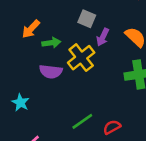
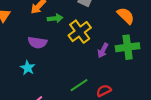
purple arrow: (103, 37) -> (103, 50), moved
purple semicircle: (51, 72) -> (37, 42), moved

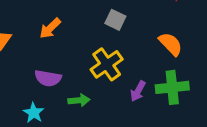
green arrow: (55, 18) -> (79, 100), moved

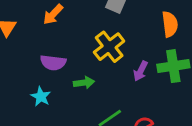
orange semicircle: (171, 44) -> (170, 24), turned 40

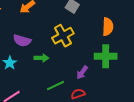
purple arrow: (141, 71) -> (82, 72), moved

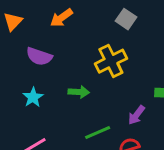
purple semicircle: (22, 41) -> (39, 56), moved

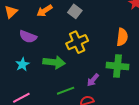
gray square: (126, 19) -> (75, 11), moved
green arrow: (79, 92) -> (54, 62), size x1.5

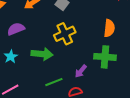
purple semicircle: (28, 37) -> (16, 29), turned 138

